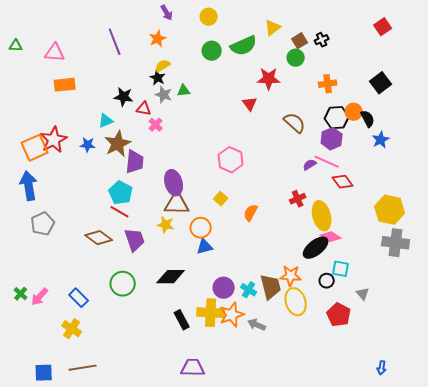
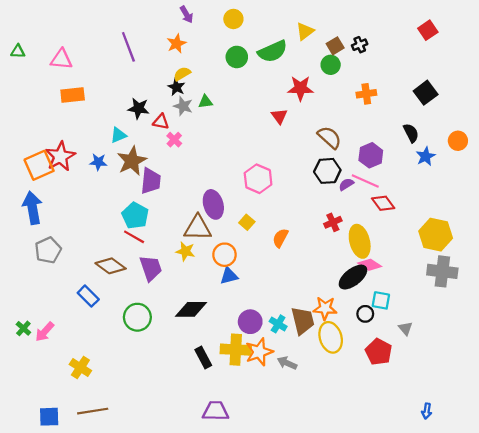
orange circle: (354, 112) -> (458, 141), moved
black hexagon: (337, 118) -> (327, 171), moved
purple ellipse: (174, 183) -> (213, 204), moved
blue rectangle: (79, 298) -> (88, 296), moved

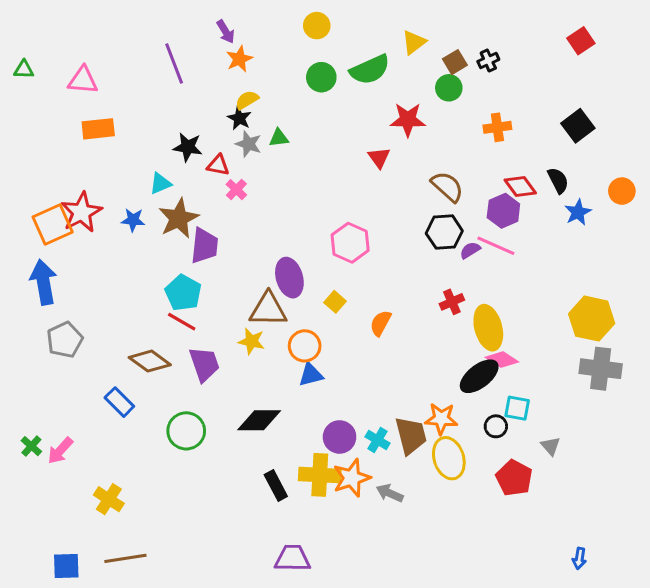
purple arrow: (187, 15) -> (226, 32), moved
red diamond: (383, 203) -> (520, 186), moved

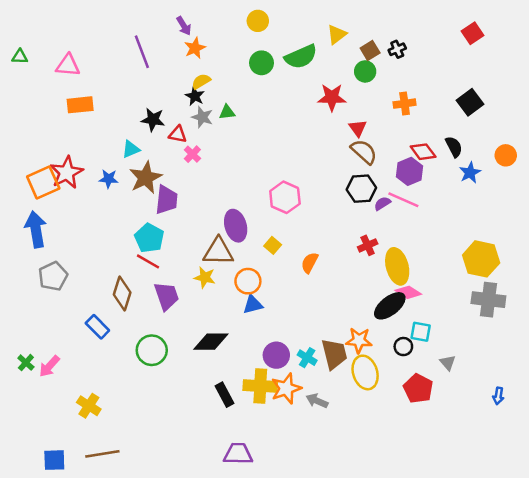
red triangle: (379, 158) -> (358, 128), moved
brown diamond: (150, 361) -> (122, 293), turned 72
blue arrow: (579, 558) -> (498, 396), moved

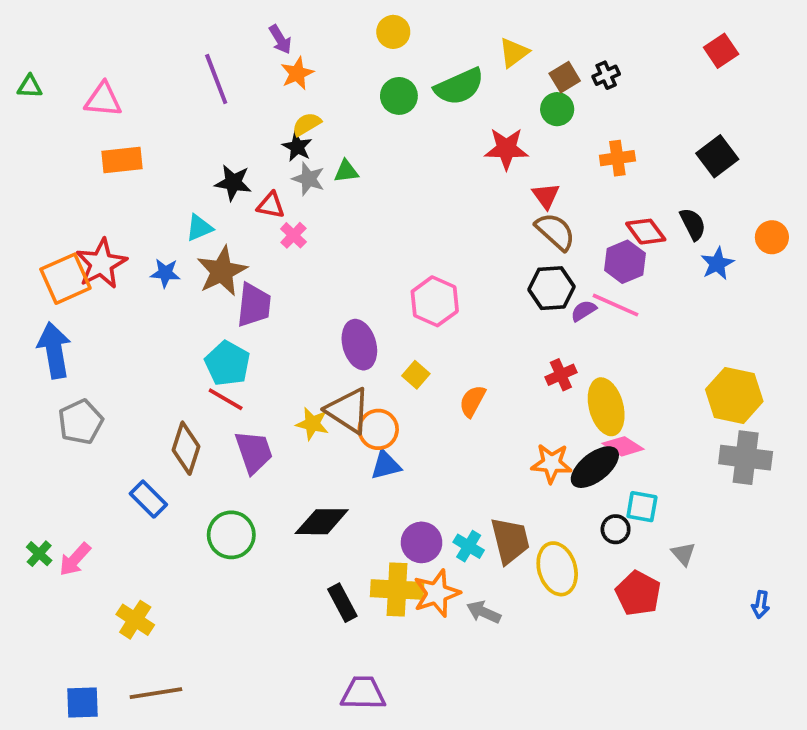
brown triangle: (218, 252) -> (348, 411), moved, turned 32
orange star: (359, 340) -> (552, 463), moved

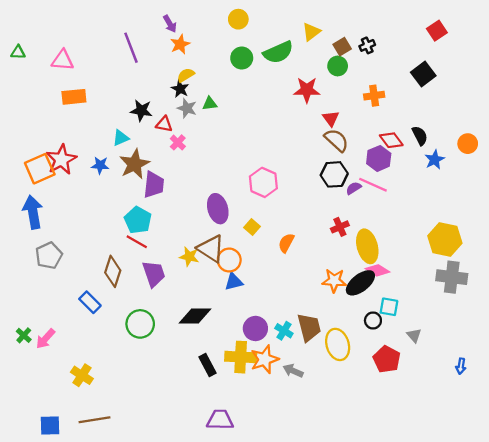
black square: (717, 156) -> (423, 74), moved

